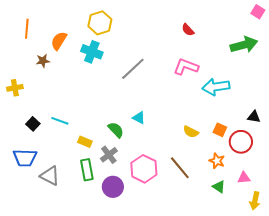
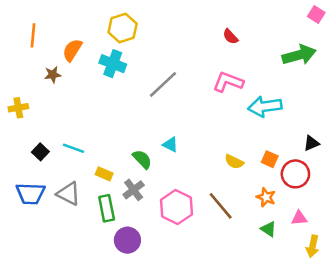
black triangle: (254, 117) -> (311, 143), turned -32
gray triangle: (50, 176) -> (69, 194), moved
purple circle: (113, 187) -> (127, 240), moved

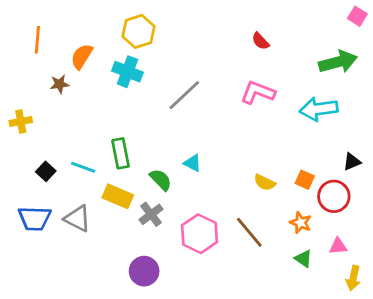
cyan arrow: (265, 106) -> (319, 109), moved
yellow rectangle: (104, 174) -> (118, 196), size x1.5
green rectangle: (107, 208) -> (121, 153), moved

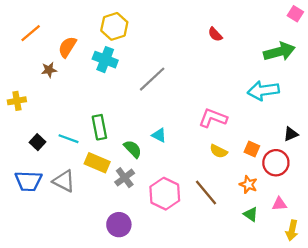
orange line: (37, 40) -> (31, 33), turned 45
pink L-shape: (258, 92) -> (213, 118), moved

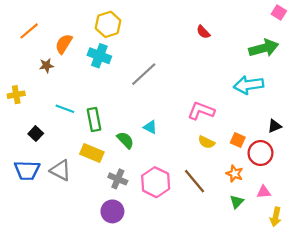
cyan line: (68, 139) -> (65, 109), moved
gray cross: (125, 178) -> (118, 179), moved, turned -30
green triangle: (251, 214) -> (237, 202), turned 40

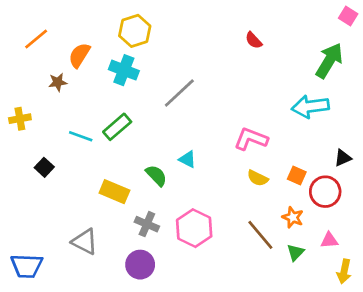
green arrow: (264, 48) -> (329, 61), turned -44
green rectangle: (94, 120) -> (117, 127), moved, turned 60
blue trapezoid: (27, 170) -> (27, 266), moved
gray triangle: (61, 170) -> (85, 242), moved
brown line: (195, 181) -> (260, 235), moved

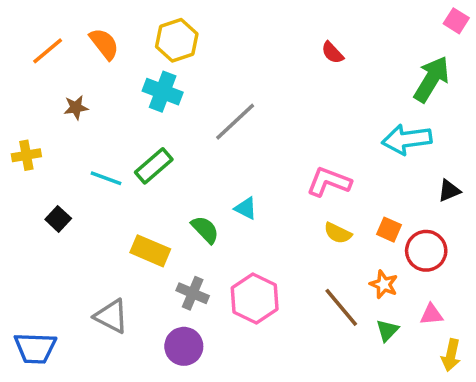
orange semicircle: (79, 55) -> (104, 44), moved, turned 110
black triangle: (343, 158) -> (449, 191), moved

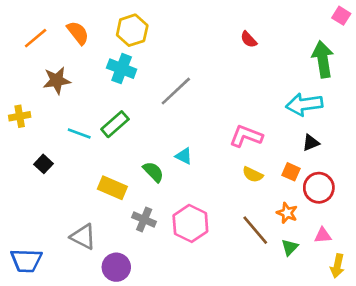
green arrow: (431, 79) -> (323, 59), turned -40
brown star: (76, 107) -> (57, 81), size x1.5
black triangle: (449, 191) -> (311, 143), moved
purple circle: (184, 346) -> (116, 267), moved

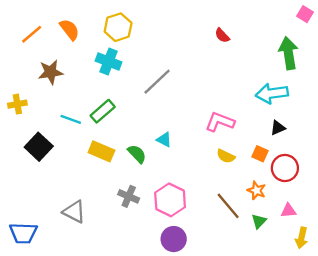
black square: (43, 164) -> (39, 147), size x1.6
yellow rectangle: (112, 188) -> (101, 151), moved
purple circle: (116, 267) -> (174, 239), moved

